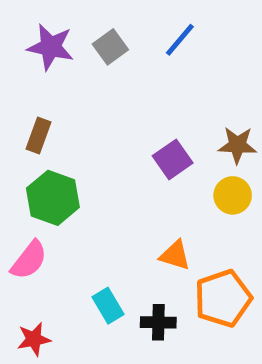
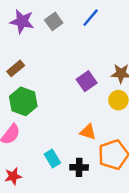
brown rectangle: (39, 136) -> (16, 68), turned 30

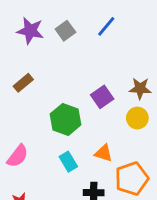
green hexagon: (23, 101) -> (65, 119), moved
cyan rectangle: (52, 158) -> (68, 162), moved

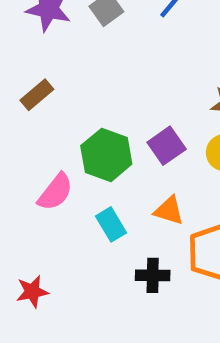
purple square: (102, 97) -> (167, 146), moved
pink semicircle: (18, 156) -> (55, 192), moved

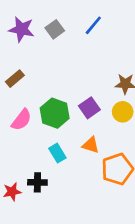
pink semicircle: (55, 192) -> (21, 120), moved
black cross: (153, 275) -> (37, 182), moved

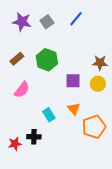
purple square: (89, 108) -> (73, 81), turned 35
green hexagon: (55, 113) -> (47, 60), moved
orange triangle: (91, 145) -> (74, 109), turned 32

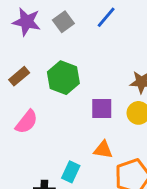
orange triangle: (74, 109) -> (103, 150), turned -40
cyan rectangle: (49, 115) -> (71, 172), moved, turned 56

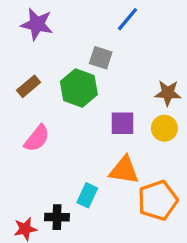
gray square: (63, 22) -> (101, 58), moved, turned -36
orange triangle: (103, 150) -> (124, 170), size x1.4

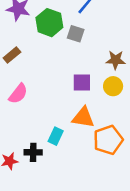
gray square: (101, 58) -> (76, 34), moved
green hexagon: (79, 88) -> (49, 23), moved

